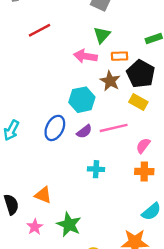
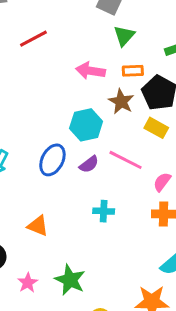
green triangle: (102, 35) -> (124, 36), moved
pink line: (114, 128) -> (126, 160), turned 40
orange triangle: (43, 195) -> (38, 226), moved

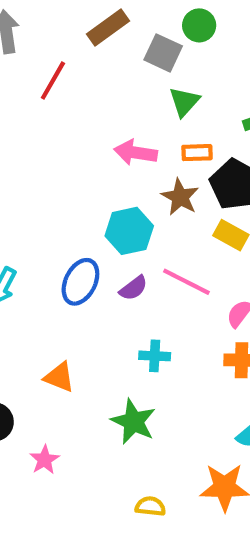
red line: (33, 39) -> (53, 81), moved, turned -32
green star: (70, 280) -> (133, 422), moved

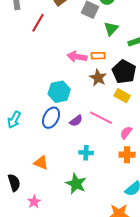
green triangle: (184, 102) -> (111, 29), moved
orange rectangle: (197, 153) -> (98, 56), moved
cyan hexagon: (129, 231) -> (59, 92), moved

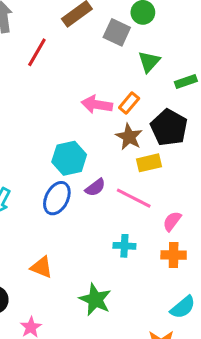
orange rectangle: (98, 56) -> (129, 103), turned -48
yellow rectangle: (122, 96) -> (149, 163), moved, turned -42
purple semicircle: (76, 121) -> (95, 187), moved
cyan cross: (86, 153) -> (124, 246), moved

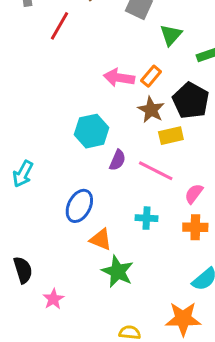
purple semicircle: (95, 187) -> (118, 160), turned -30
blue ellipse: (57, 198) -> (79, 206), moved
orange triangle: (42, 267) -> (101, 239), moved

